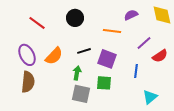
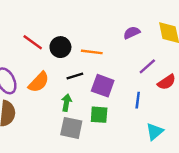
black circle: (75, 18) -> (60, 47), moved
red line: (37, 23) -> (33, 42), moved
orange line: (112, 31) -> (92, 52), moved

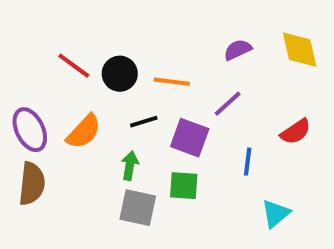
purple line: (147, 66) -> (228, 104), moved

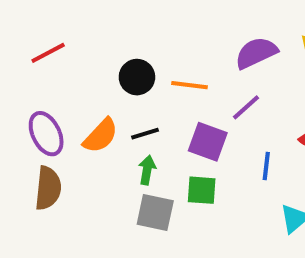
purple semicircle: (238, 50) -> (256, 53), size x1.5
red line: (74, 66) -> (48, 53), moved, turned -64
black line: (144, 122) -> (145, 134), moved

